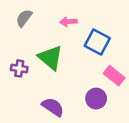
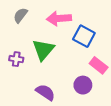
pink arrow: (68, 22) -> (59, 18), size x1.6
green triangle: (50, 58) -> (43, 50), turned 30

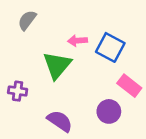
pink arrow: (59, 18) -> (78, 41), moved, size x0.6
purple cross: (16, 59) -> (18, 91), moved

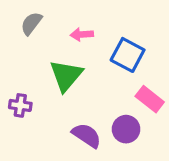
pink arrow: (78, 41) -> (82, 34), moved
purple semicircle: (60, 121) -> (87, 135), moved

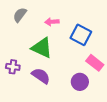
green triangle: (66, 75) -> (42, 48), turned -45
purple semicircle: (87, 135) -> (41, 76), moved

